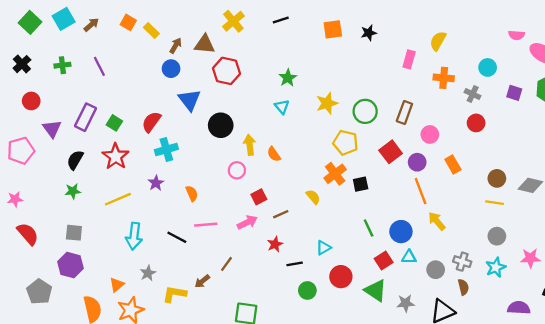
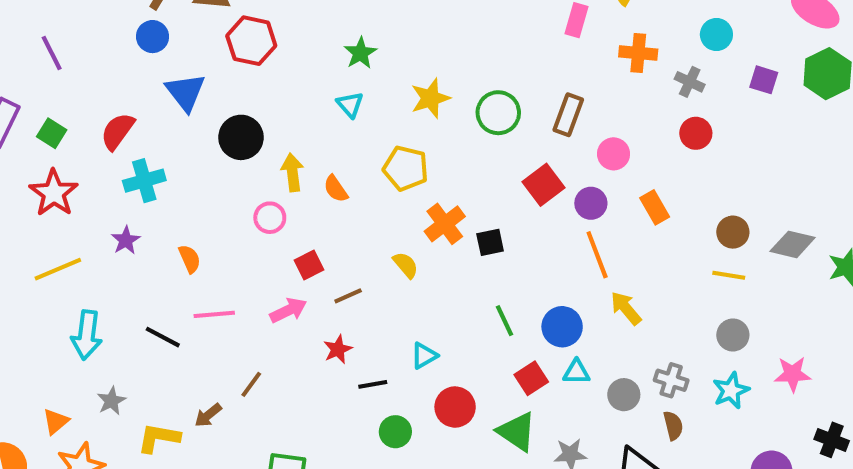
purple line: (99, 66) -> (52, 53), moved
yellow pentagon: (345, 143) -> (406, 168), moved

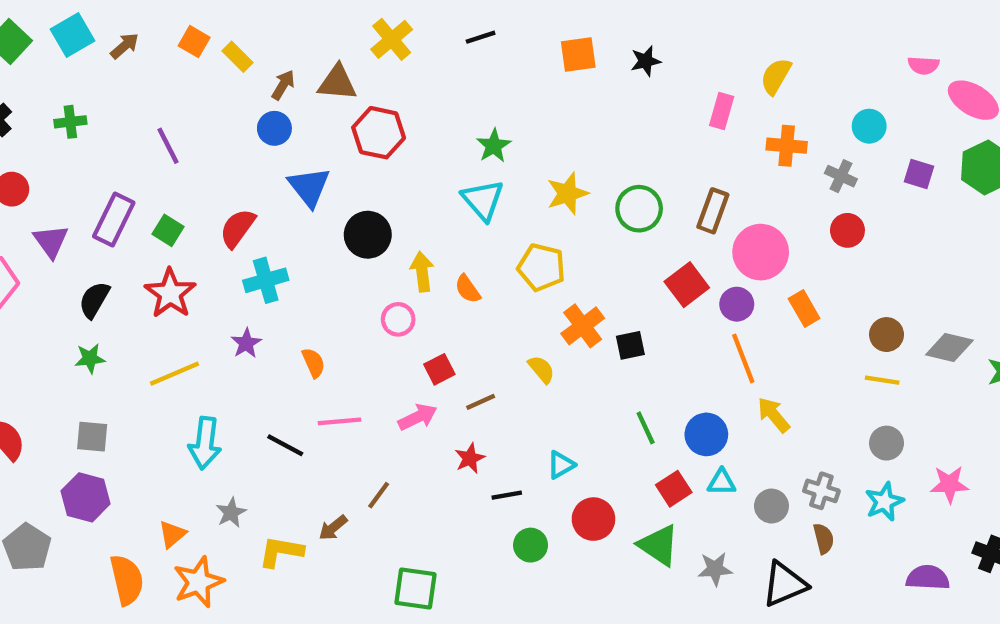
cyan triangle: (350, 104) -> (483, 200), size x1.5
pink circle: (614, 154) -> (761, 252), size x1.6

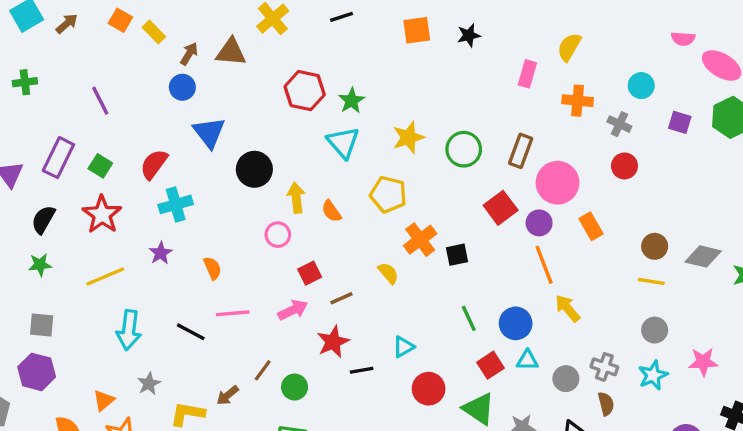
red hexagon: (379, 133) -> (305, 91), moved
red star: (470, 458) -> (333, 342), size x1.4
green circle: (531, 545) -> (295, 387), moved

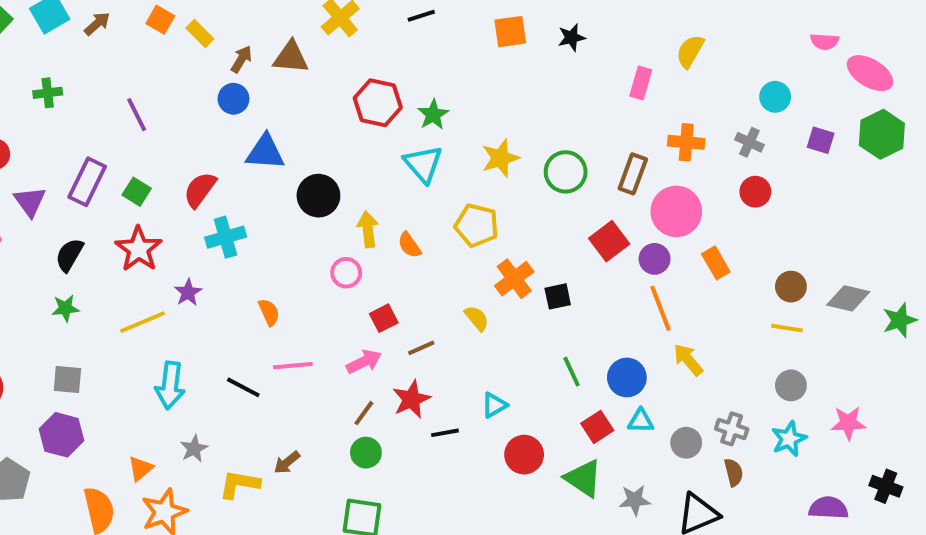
orange cross: (578, 101) -> (686, 142), moved
blue triangle: (209, 132) -> (265, 152), turned -48
purple star: (161, 253) -> (188, 292), moved
brown line: (263, 370) -> (364, 413), moved

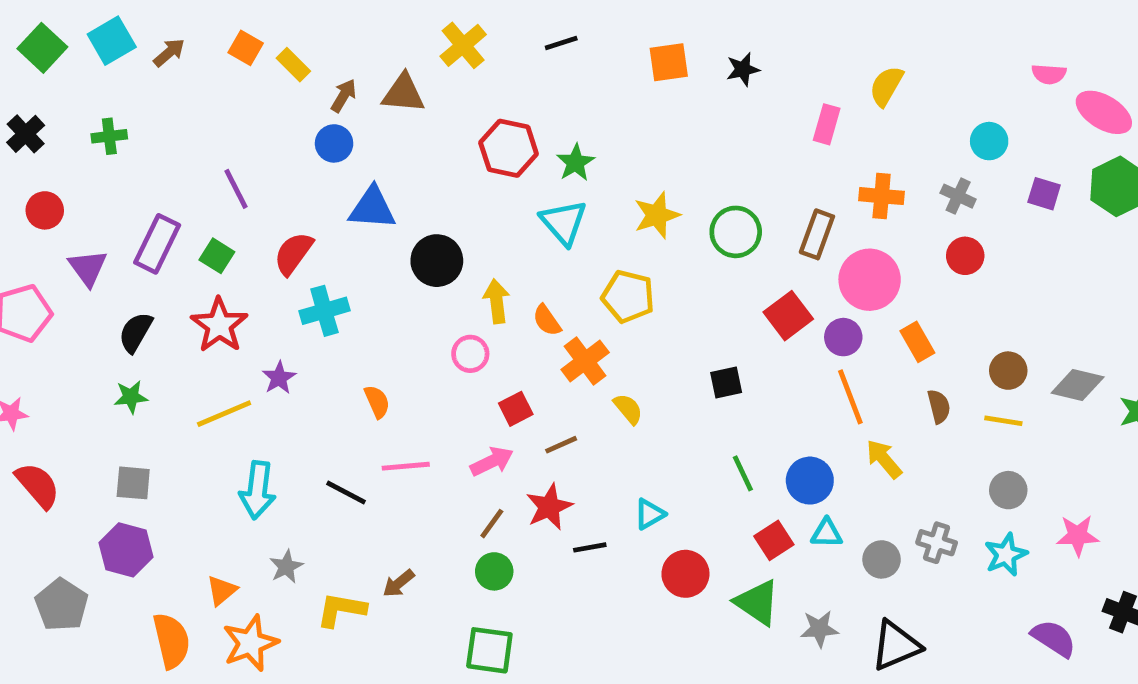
purple line: (137, 115) -> (236, 189), moved
orange cross: (514, 279) -> (585, 361), moved
brown semicircle: (734, 472) -> (939, 406), moved
purple semicircle: (828, 508) -> (1054, 638), turned 30

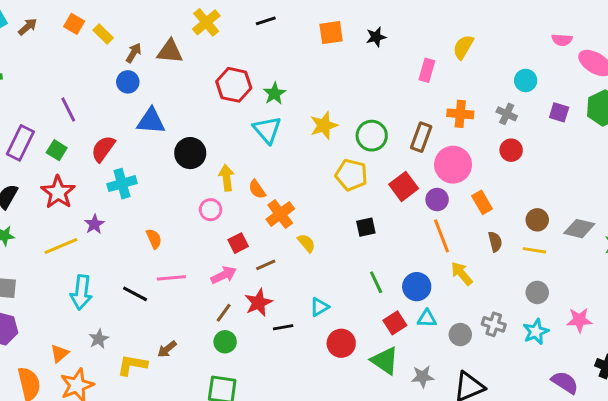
yellow pentagon: (628, 296) -> (351, 175), moved

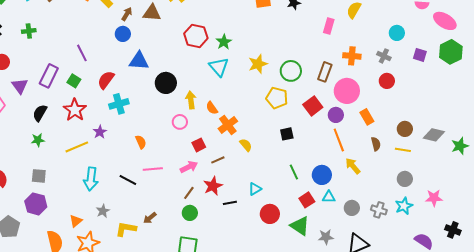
gray cross: (494, 324) -> (379, 210), moved

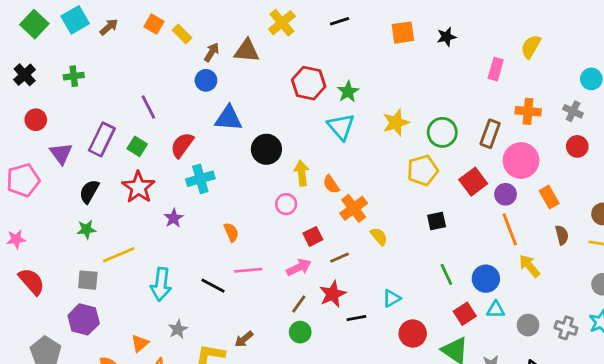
yellow pentagon: (277, 98) -> (423, 170), turned -30
yellow line: (77, 147) -> (119, 255), moved

